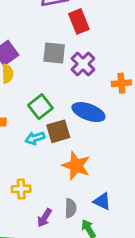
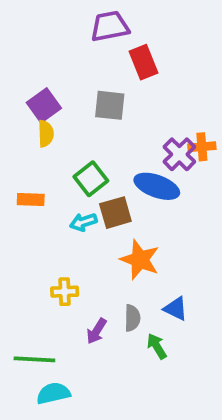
purple cross: (83, 64) -> (179, 154), moved

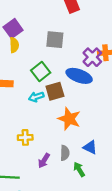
gray square: (110, 105) -> (55, 40), moved

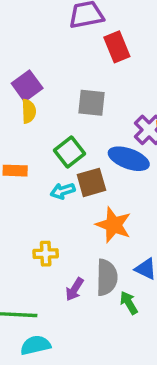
gray semicircle: (65, 153) -> (107, 277), size x1.5

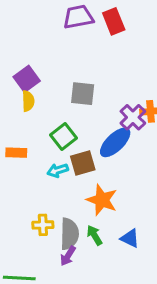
red rectangle: (117, 47) -> (114, 21), moved
blue ellipse: (129, 159) -> (115, 142), turned -64
gray semicircle: (107, 277) -> (69, 234), moved
green arrow: (129, 303) -> (95, 235), moved

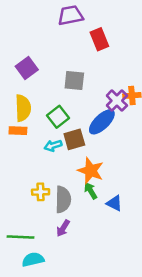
red rectangle: (114, 21) -> (99, 39), moved
yellow semicircle: (28, 101) -> (23, 108), moved, size x1.5
green arrow: (95, 235) -> (91, 191), moved
purple arrow: (68, 256) -> (63, 228), moved

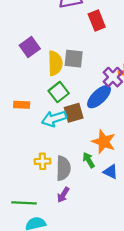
yellow semicircle: (23, 108) -> (55, 63), moved
cyan arrow: (53, 146) -> (54, 119), size x1.5
orange star: (91, 171) -> (104, 142), moved

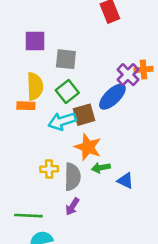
purple square: (30, 47) -> (35, 41), turned 36
gray square: (74, 59) -> (66, 59), moved
yellow semicircle: (55, 63) -> (35, 86), moved
orange star: (104, 142) -> (88, 147), moved
green arrow: (89, 160) -> (101, 168), turned -70

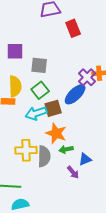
yellow cross: (49, 169) -> (26, 150), size x1.5
blue triangle: (125, 181) -> (85, 159), turned -48
purple arrow: (72, 206) -> (73, 172), moved, turned -72

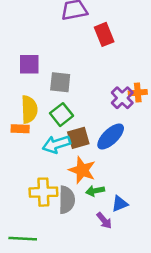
blue ellipse: (75, 94) -> (111, 137), moved

